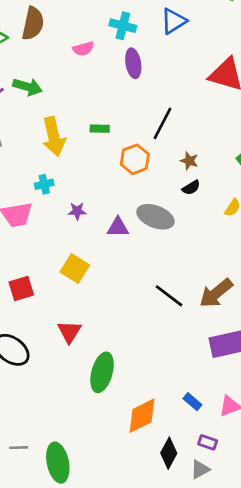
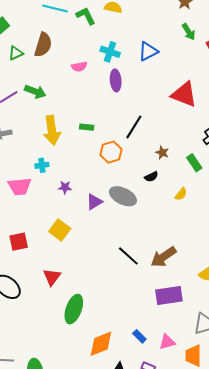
brown star: (189, 161) -> (162, 153), moved
purple triangle: (118, 227) -> (94, 202), turned -36

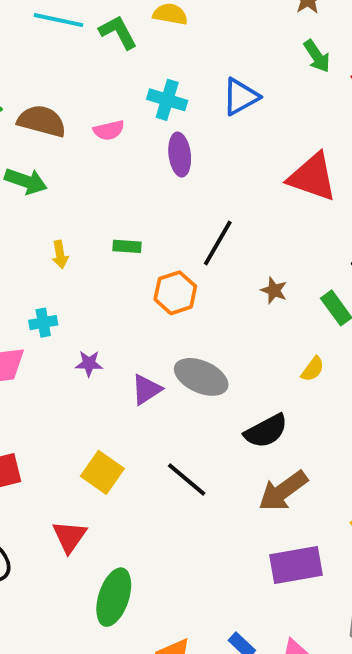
brown semicircle: (43, 45) -> (42, 121), moved, turned -90
yellow arrow: (52, 130) -> (60, 255), size x0.5
black semicircle: (151, 177) -> (266, 431), moved, size x1.6
yellow square: (60, 230) -> (102, 472), moved
black line: (128, 256) -> (187, 480), moved

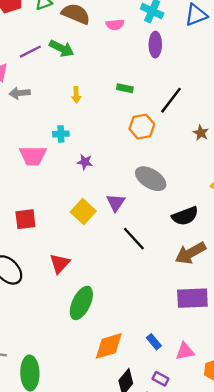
green rectangle: (127, 246) -> (125, 88), moved
purple triangle: (146, 389) -> (116, 203), moved, turned -30
yellow square: (102, 472) -> (83, 212), moved

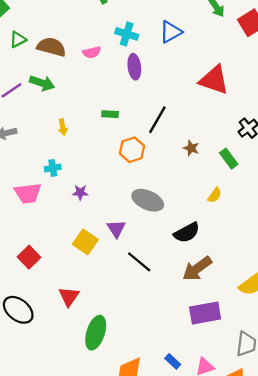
red square: (25, 219) -> (29, 257), turned -30

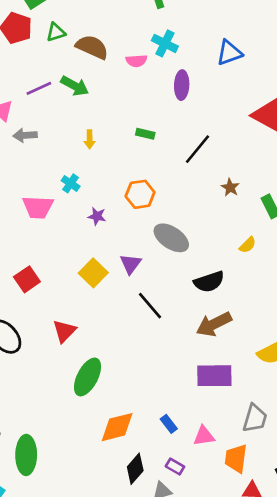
cyan cross: (127, 34) -> (165, 43), moved
orange hexagon: (132, 150) -> (140, 194), moved
cyan cross: (53, 168) -> (71, 183), turned 35

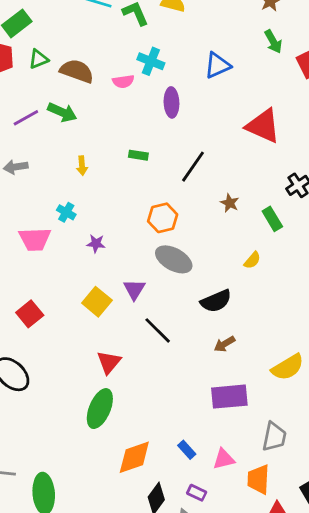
orange hexagon: (140, 194) -> (163, 218), moved
brown arrow: (214, 324) -> (225, 344), size x0.6
red triangle: (64, 331) -> (109, 362), moved

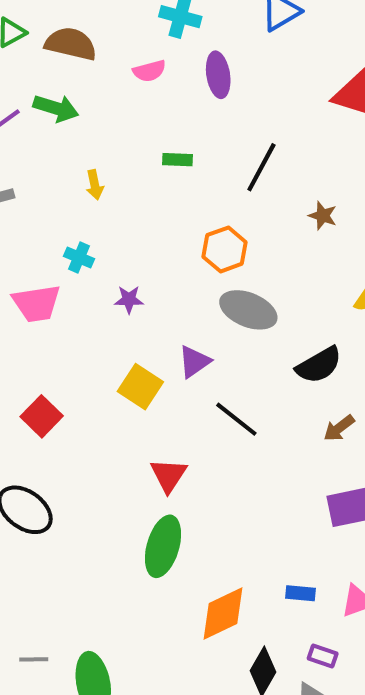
pink semicircle: (123, 81) -> (149, 71), moved
purple triangle: (134, 289) -> (194, 362), turned 30
blue rectangle: (187, 450) -> (300, 593), turned -36

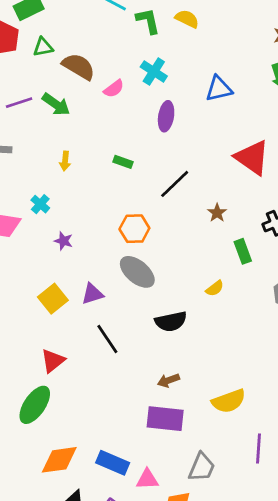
pink semicircle: (149, 71) -> (114, 89), moved, turned -40
brown star: (323, 216) -> (217, 213), moved
brown arrow: (339, 428) -> (168, 380), moved
blue rectangle: (300, 593) -> (113, 463), size x1.6

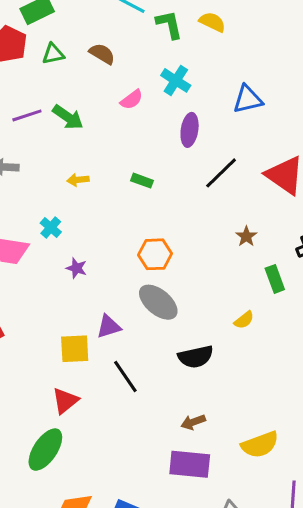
brown semicircle: (79, 66) -> (102, 54), moved, size x0.7
yellow arrow: (65, 161) -> (78, 180), turned 78
black line: (175, 184) -> (221, 173), moved
yellow square: (53, 299) -> (75, 349), moved, turned 36

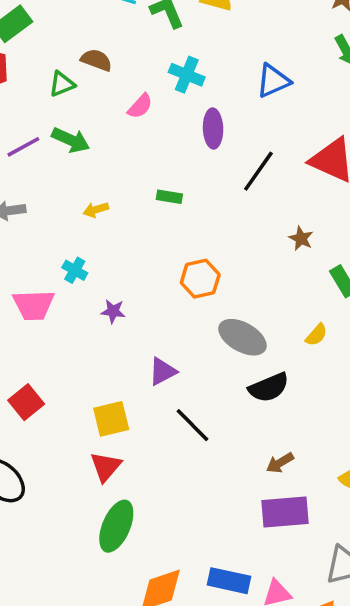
green triangle: (53, 54) -> (62, 84), moved
gray ellipse: (158, 302) -> (242, 337), moved
yellow square: (75, 349) -> (111, 419), moved
red triangle: (65, 401) -> (106, 467), moved

